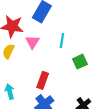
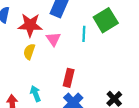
green square: (80, 62) -> (106, 20), moved, size x1.5

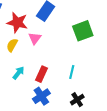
cyan line: (84, 34) -> (72, 72), moved
cyan arrow: (35, 94) -> (18, 73), moved, turned 48

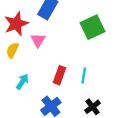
red star: (17, 23) -> (16, 24), turned -30
red rectangle: (41, 74) -> (59, 75), moved

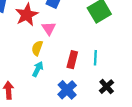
yellow semicircle: (12, 50) -> (37, 48), moved

